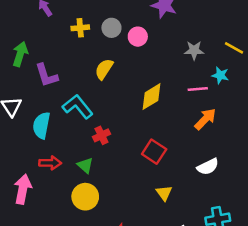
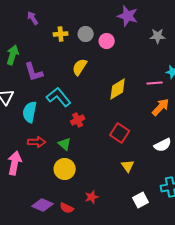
gray star: (194, 50) -> (158, 36), moved

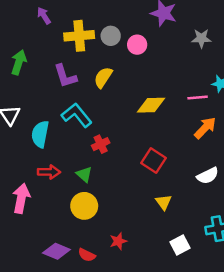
yellow cross: (61, 34) -> (79, 36), size x1.6
purple L-shape: (34, 72) -> (65, 76), moved
yellow diamond: (118, 89) -> (151, 105), turned 30

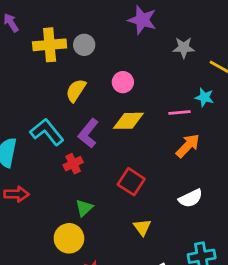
pink circle: (137, 45) -> (123, 82), moved
purple L-shape: (65, 76) -> (88, 133), moved, turned 56
green triangle: (84, 174) -> (84, 208), moved, turned 36
yellow circle: (84, 206) -> (69, 238), moved

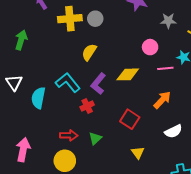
pink circle: (123, 82) -> (150, 47), moved
orange arrow: (188, 146) -> (162, 100), moved
red arrow: (16, 194) -> (69, 135), moved
yellow circle: (69, 238) -> (65, 161), moved

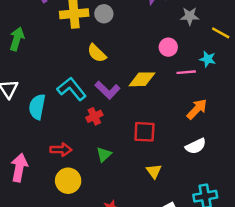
yellow semicircle: (89, 52) -> (97, 53), turned -78
purple L-shape: (98, 84) -> (107, 90), turned -85
orange arrow: (162, 100) -> (197, 109), moved
red square: (130, 119) -> (144, 132), turned -30
red arrow: (69, 135) -> (61, 150), moved

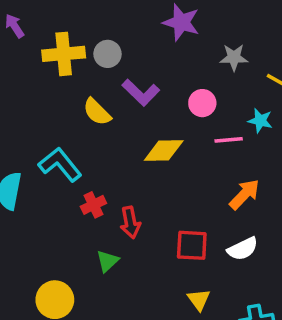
purple L-shape: (107, 90) -> (141, 93), moved
red square: (144, 132) -> (192, 245), moved
red arrow: (61, 150) -> (130, 222), moved, turned 78
yellow triangle: (154, 171) -> (199, 300), moved

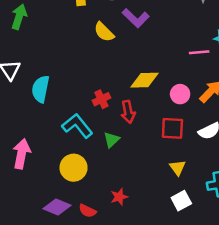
pink circle: (202, 103) -> (180, 94), moved
yellow diamond: (164, 150) -> (145, 80), moved
cyan L-shape: (60, 165) -> (77, 126), moved

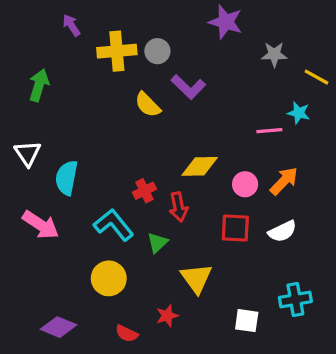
pink arrow: (22, 154) -> (41, 225), moved, turned 112
yellow triangle: (178, 168) -> (196, 278), moved, size x1.5
white square: (181, 201) -> (247, 321), turned 36
purple diamond: (57, 207) -> (58, 327), moved

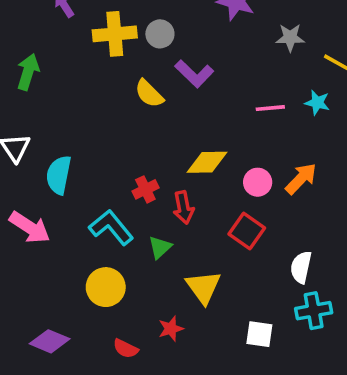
pink line: (269, 131) -> (270, 108), moved
red square: (235, 228) -> (247, 231), turned 32
white semicircle: (282, 231) -> (301, 267), moved, turned 128

